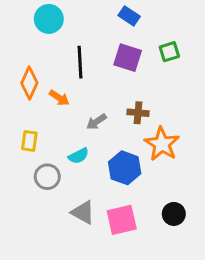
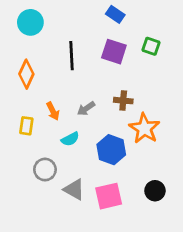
cyan circle: (49, 19) -> (30, 22), moved
green square: (169, 52) -> (151, 46), turned 36
orange arrow: (59, 98) -> (53, 111), moved, turned 30
gray circle: (47, 177) -> (45, 170), moved

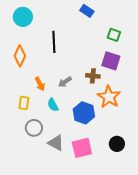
purple square: (114, 52) -> (111, 61), moved
yellow rectangle: (26, 126) -> (24, 103), moved
cyan semicircle: (70, 139) -> (53, 105), turned 88

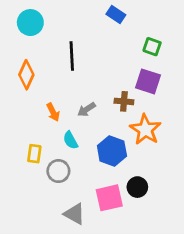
yellow rectangle: (24, 103) -> (34, 154), moved
gray circle: (34, 128) -> (58, 171), moved
gray triangle: (56, 143) -> (74, 214), moved
black circle: (117, 144) -> (137, 187), moved

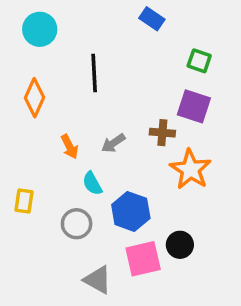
blue hexagon: (112, 151) -> (131, 211), moved
yellow rectangle: (34, 154) -> (24, 201), moved

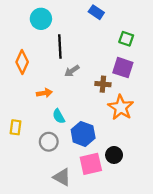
cyan circle: (40, 29) -> (41, 19), moved
gray arrow: (113, 143) -> (72, 71), moved
orange arrow: (70, 147) -> (44, 93), turned -72

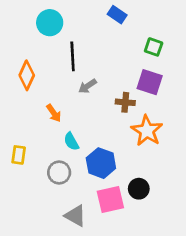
orange arrow: (44, 93) -> (54, 113), turned 64

